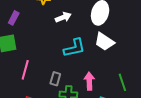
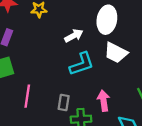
white arrow: (63, 17) -> (74, 36), moved

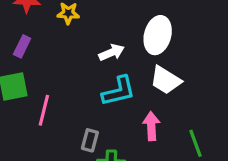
pink line: (27, 96) -> (44, 110), moved
pink arrow: (104, 101) -> (151, 126), moved

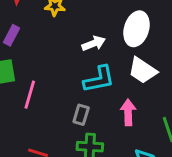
gray rectangle: (90, 140) -> (81, 115), moved

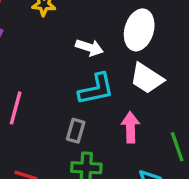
white arrow: (94, 43) -> (89, 47), turned 40

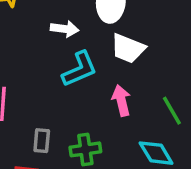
gray rectangle: (76, 131) -> (42, 141), moved

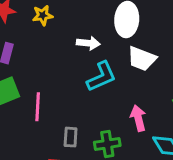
pink arrow: (121, 100) -> (138, 118), moved

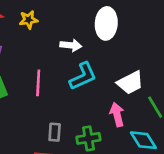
white trapezoid: (142, 59) -> (130, 83), moved, turned -48
pink line: (38, 107) -> (38, 83), moved

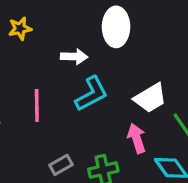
gray rectangle: (55, 132) -> (61, 165), turned 60

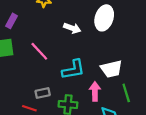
cyan L-shape: (92, 94) -> (73, 70), moved
pink line: (37, 106) -> (39, 51), turned -60

